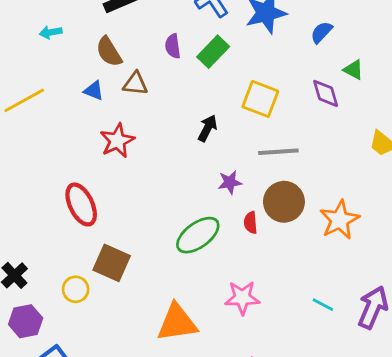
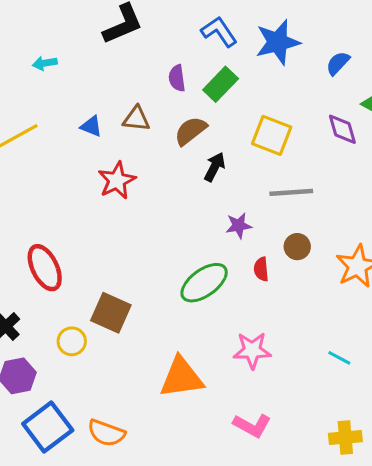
brown semicircle: (109, 52) -> (191, 131), moved, turned 84
brown circle: (284, 202) -> (297, 247), size x0.6
red ellipse: (81, 205) -> (45, 268), moved

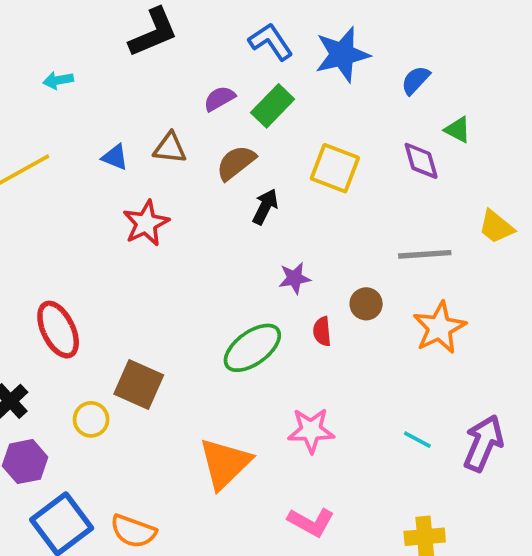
purple semicircle: (177, 78) -> (219, 99), turned 68
gray line: (291, 192) -> (425, 254), moved
orange triangle: (181, 377) -> (225, 463), turned -36

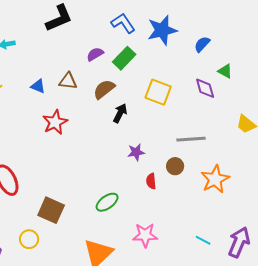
gray line: (425, 254) -> (191, 139), moved
green ellipse: (252, 348) -> (107, 202), moved, size x0.7
yellow circle: (91, 419) -> (29, 239), moved

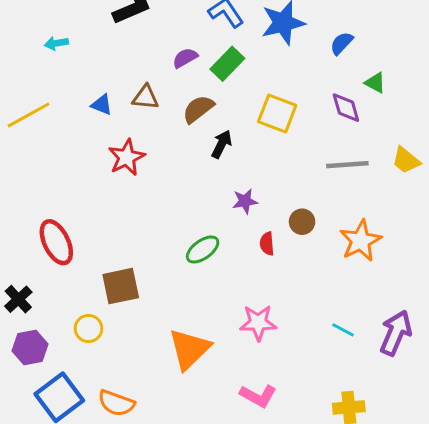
gray line: (191, 139) -> (347, 165), moved
green ellipse: (107, 202) -> (203, 249), moved
brown square: (51, 210) -> (121, 286), turned -36

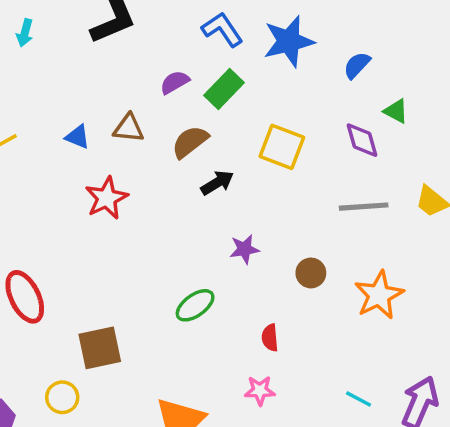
cyan arrow: (56, 43) -> (25, 33), moved, turned -65
black arrow: (222, 144) -> (217, 183), turned 32
red semicircle: (267, 244) -> (270, 338), moved
pink star: (258, 323) -> (260, 390), size x0.7

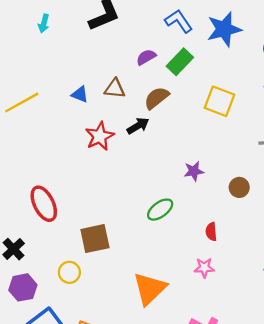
black arrow: (217, 183) -> (138, 126), moved

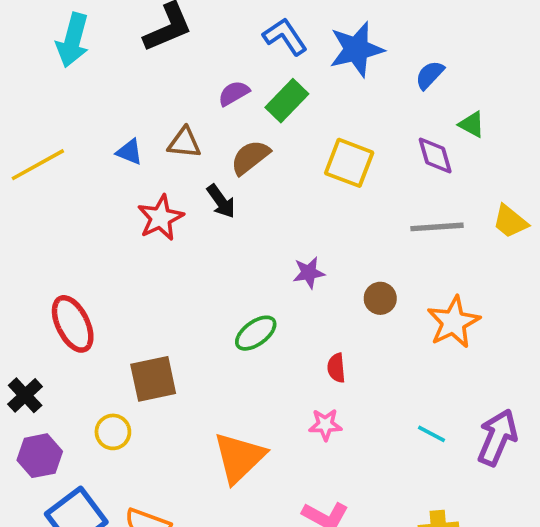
cyan arrow: (44, 23) -> (73, 40), size x1.8
black arrow: (138, 126) -> (221, 201), turned 85

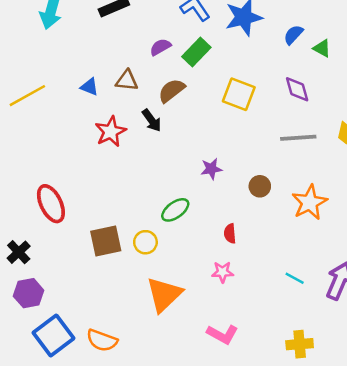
green triangle: (472, 124) -> (322, 48), moved
yellow circle: (113, 432) -> (145, 242), moved

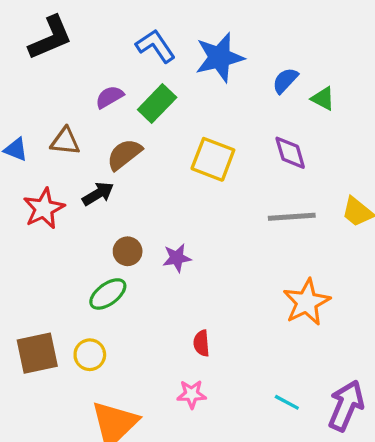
black arrow: (152, 120) -> (98, 194), turned -85
brown circle: (260, 186) -> (128, 251), moved
green ellipse: (175, 210) -> (108, 294), moved

